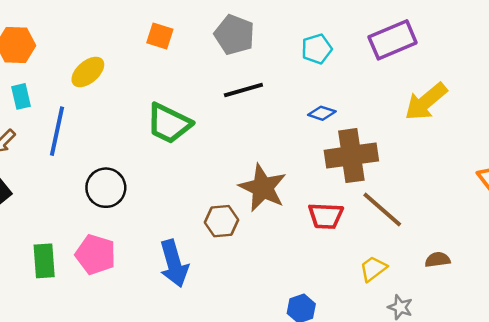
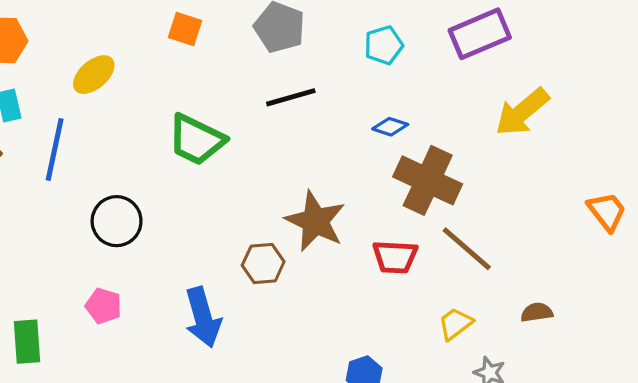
brown cross: (351, 156) -> (428, 180), turned 33
pink pentagon: (96, 255) -> (104, 306), size x0.7
green rectangle: (44, 261) -> (27, 342), moved

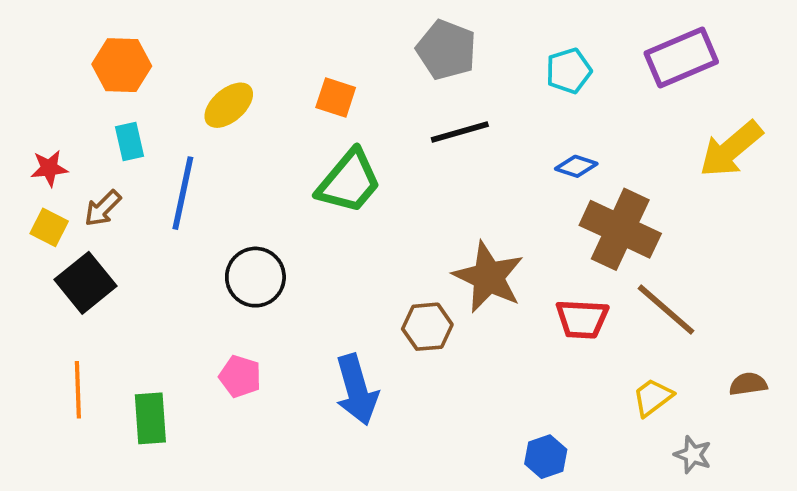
orange square: (185, 29) -> (336, 98), moved
green trapezoid: (196, 140) -> (349, 182), turned -76

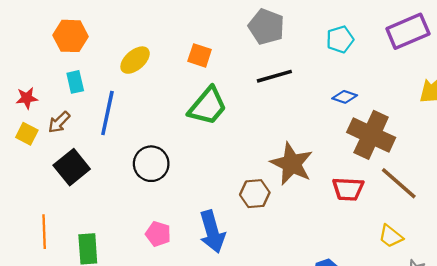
black square: (85, 283) -> (72, 167), moved
pink pentagon: (240, 376) -> (158, 234), moved
yellow trapezoid: (653, 397) -> (391, 236), turned -105

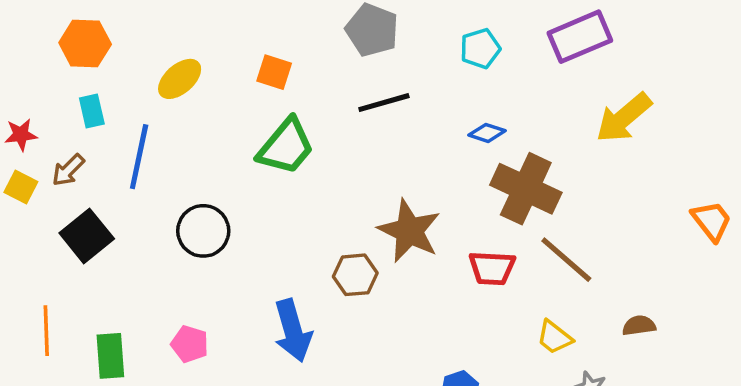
pink pentagon: (158, 234) -> (190, 344), moved

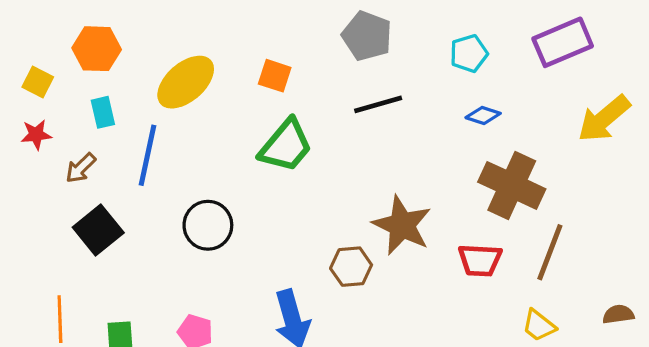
yellow ellipse: (180, 79) -> (186, 82), size x1.4
blue diamond: (487, 133) -> (483, 115), moved
yellow square: (21, 187) -> (38, 82), moved
brown line: (566, 260) -> (550, 252), turned 70

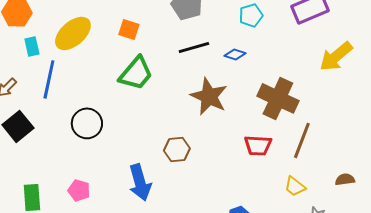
cyan rectangle: (103, 112) -> (32, 46), moved
blue diamond: (483, 115) -> (235, 54), moved
brown star: (402, 225) -> (209, 96), moved

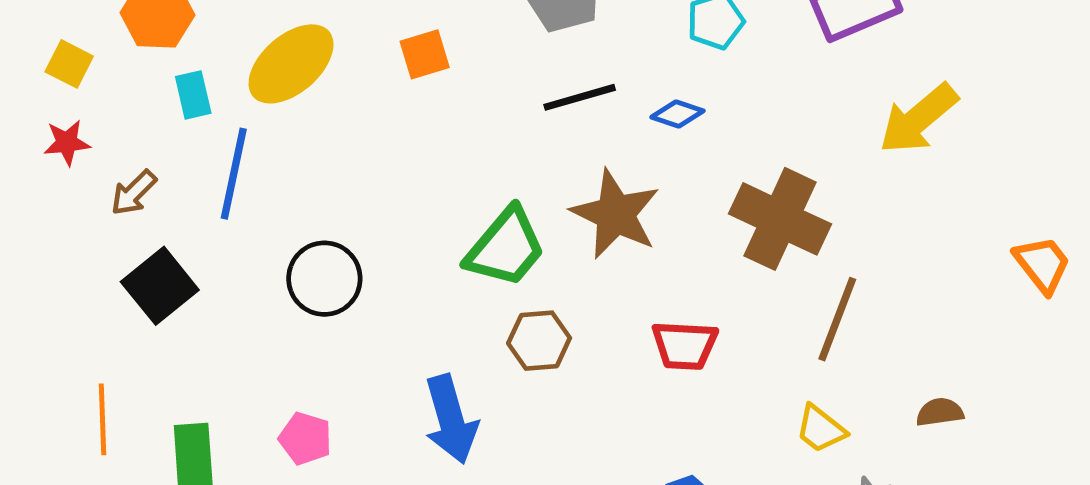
orange square: (129, 29) -> (425, 54), turned -35
green trapezoid: (136, 73) -> (506, 248), moved
red trapezoid: (258, 145) -> (685, 345), moved

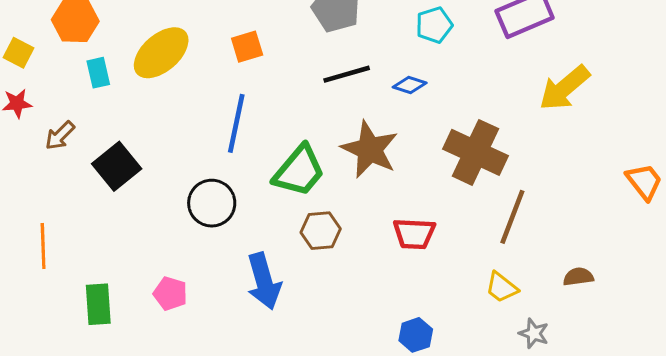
blue line: (234, 174) -> (236, 123), moved
black circle: (324, 279) -> (212, 203), moved
black square: (160, 286) -> (117, 166), moved
orange line: (103, 419) -> (43, 246), moved

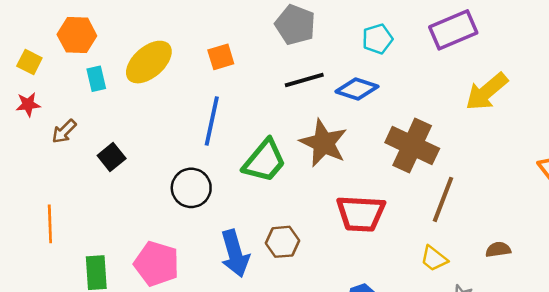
blue diamond: (410, 85) -> (357, 89), size x1.5
black square: (117, 166) -> (112, 157), size x0.7
brown hexagon: (321, 231) -> (282, 242), moved
red trapezoid: (414, 234) -> (361, 214), size x1.4
pink pentagon: (170, 294) -> (157, 264), size x1.6

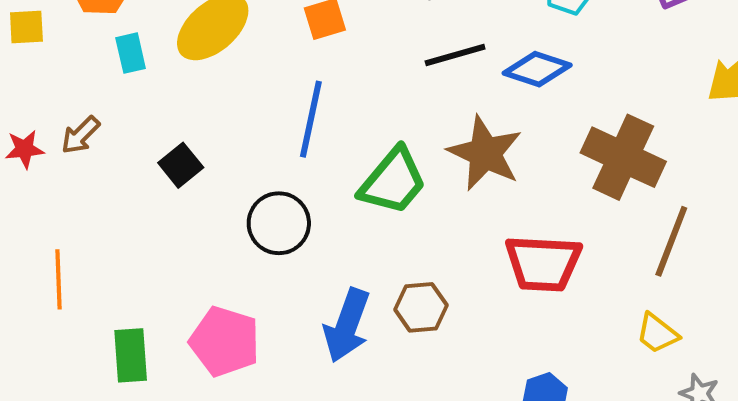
yellow square: (29, 62) -> (26, 27), turned -30
red star: (28, 104) -> (24, 149), moved
black square: (112, 157) -> (181, 165), moved
blue arrow: (235, 253) -> (347, 325), turned 36

